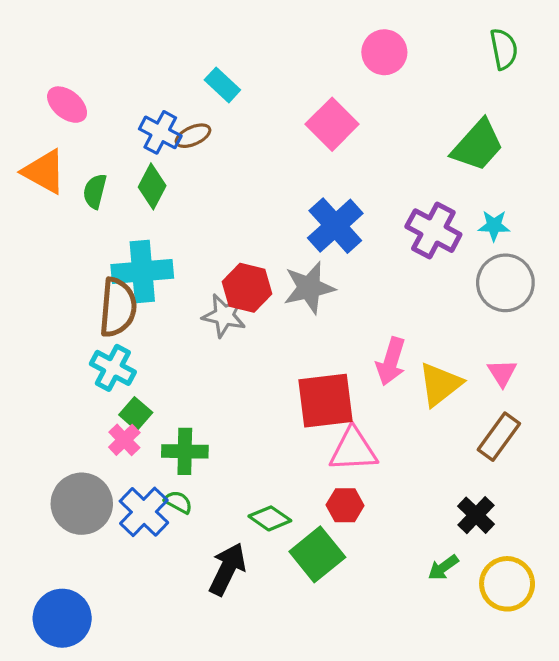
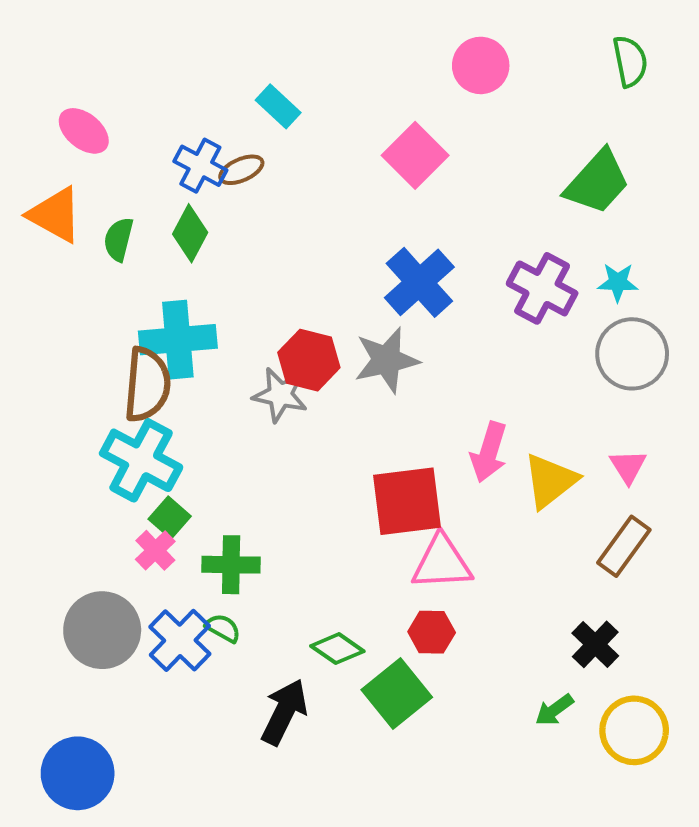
cyan cross: (113, 368) -> (141, 460), size x1.4

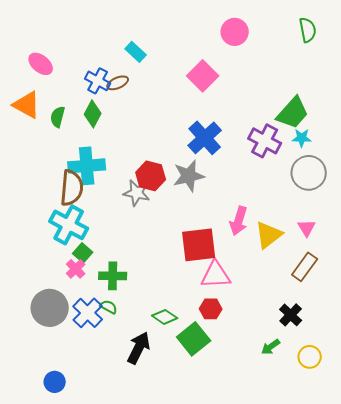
green trapezoid: (597, 182) -> (293, 113), moved
yellow circle: (634, 730) -> (310, 357), size x0.7
blue circle: (78, 773) -> (55, 382), moved, size x0.6

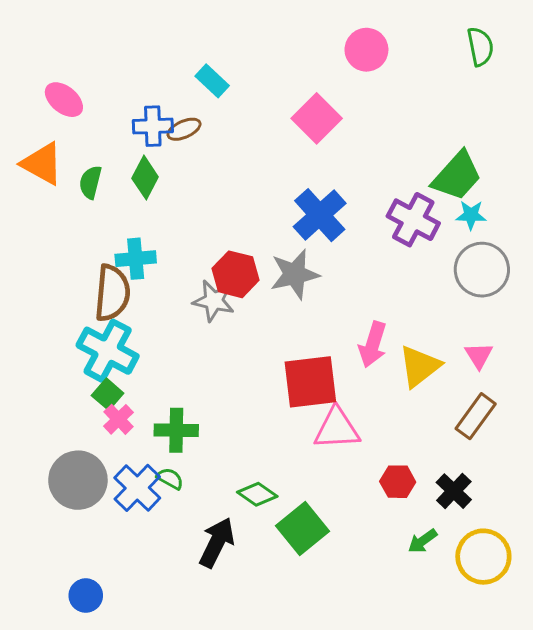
blue cross: (98, 81) -> (153, 126), turned -30
cyan cross: (87, 166) -> (136, 259), size x0.7
green square: (83, 253) -> (108, 394), moved
red hexagon: (211, 309) -> (398, 482), moved
yellow circle: (310, 357) -> (483, 557), size x1.5

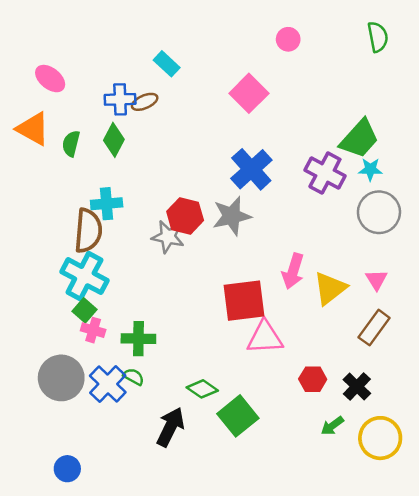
pink circle: (366, 50) -> (288, 39), size x0.7
pink cross: (119, 419) -> (93, 330), turned -30

